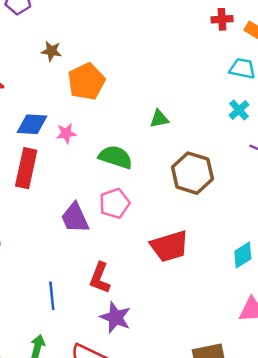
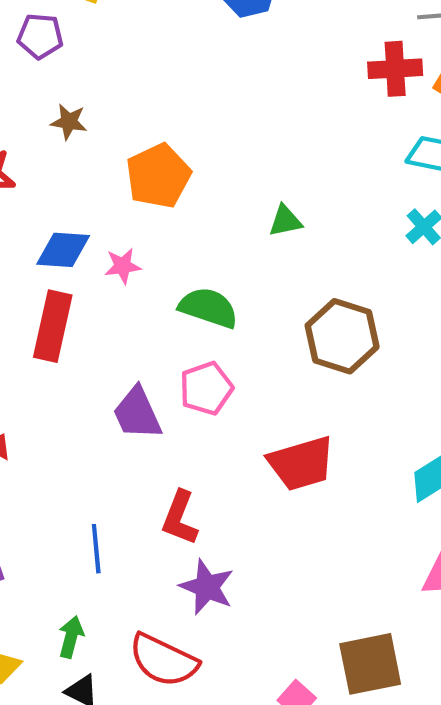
red cross: (222, 19) -> (395, 69), size x1.4
brown star: (51, 51) -> (69, 122), moved
green triangle: (159, 119) -> (285, 221), moved

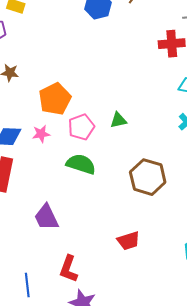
pink star: (123, 266) -> (41, 134), moved
pink pentagon: (206, 388) -> (81, 127), moved
red trapezoid: (301, 463) -> (128, 241), size x0.7

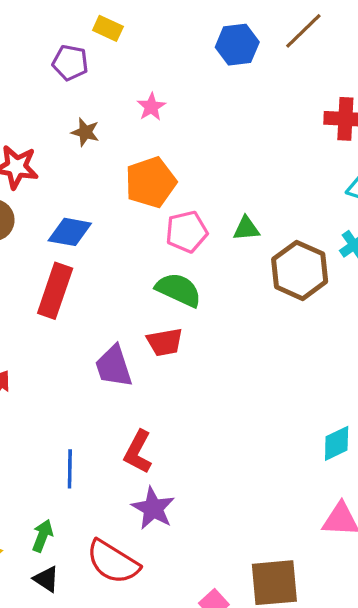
pink star: (41, 134) -> (151, 107), moved, turned -30
brown hexagon: (148, 177) -> (300, 270), moved
red trapezoid: (128, 241) -> (165, 342), moved

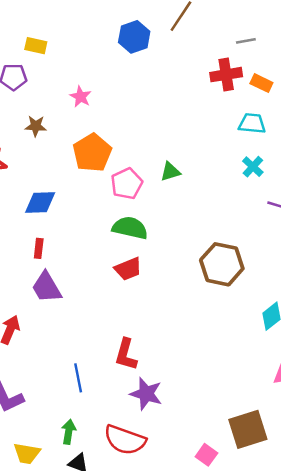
brown hexagon: (300, 270) -> (222, 264), moved
red rectangle: (55, 291) -> (39, 248), size x0.5
purple trapezoid: (114, 366) -> (47, 287), moved

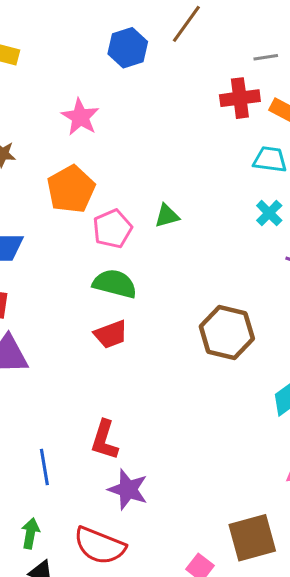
pink star: (81, 97) -> (80, 117), moved, size x1.4

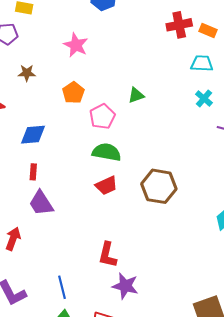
orange pentagon: (71, 189) -> (73, 93), size x0.7
green triangle: (167, 216) -> (136, 95), moved
brown hexagon: (227, 332) -> (159, 186), moved
blue line: (44, 467) -> (62, 287), moved

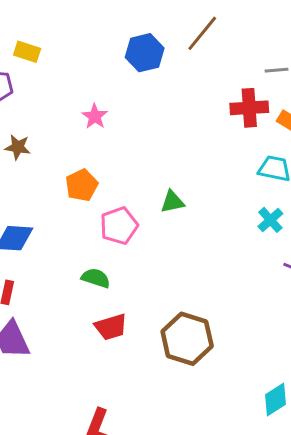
pink star: (76, 45) -> (95, 116), size x0.7
green semicircle: (107, 152) -> (96, 278), moved, size x0.7

